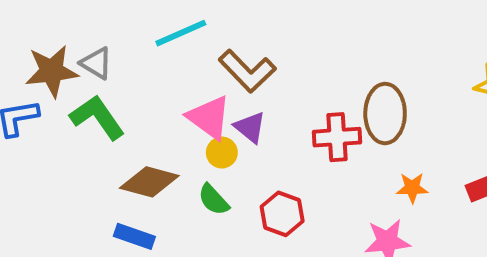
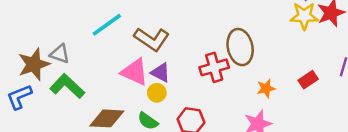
yellow circle: (222, 153) -> (157, 93), moved

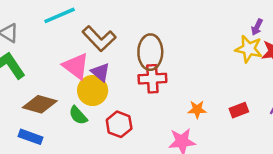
brown ellipse: (240, 47) -> (150, 52), moved
yellow circle: (157, 93) -> (93, 91), size x1.6

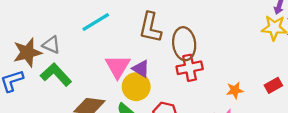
brown L-shape: (99, 39) -> (150, 27), moved, turned 64
pink triangle: (76, 66) -> (118, 66), turned 32

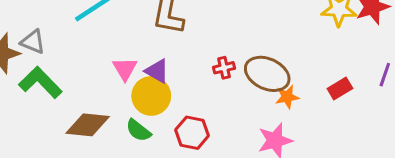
brown ellipse: (184, 44) -> (267, 74), moved, turned -56
pink triangle: (118, 66) -> (125, 69), size x0.7
red cross: (190, 68) -> (224, 68), size x0.6

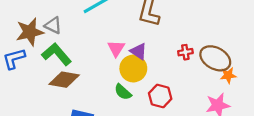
brown diamond: (88, 125) -> (64, 80), moved

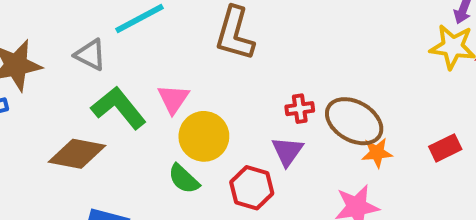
gray triangle: (53, 25) -> (90, 55), moved
purple triangle: (139, 51) -> (287, 151), moved, turned 30
green L-shape: (57, 54) -> (119, 108), moved

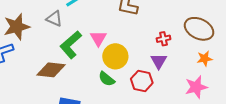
green L-shape: (119, 108) -> (71, 45), turned -88
brown ellipse: (354, 121) -> (199, 29), moved

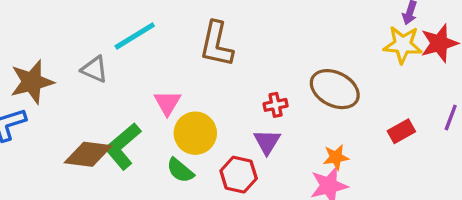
green L-shape: (71, 45) -> (123, 146), moved
orange star: (205, 59) -> (336, 157), moved

